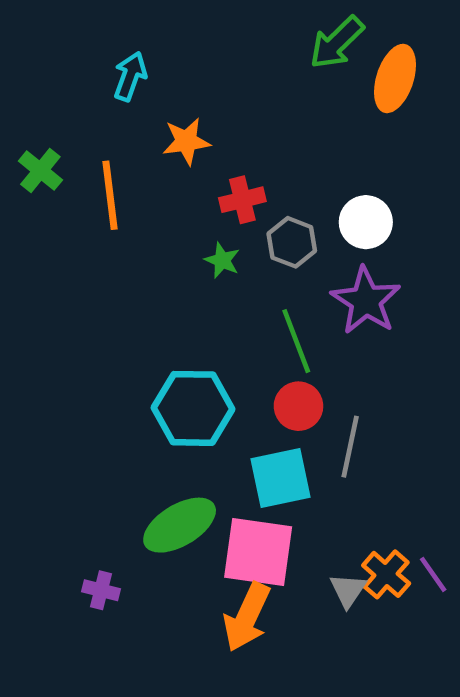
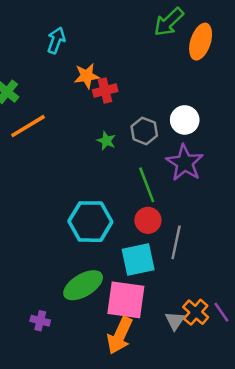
orange line: (110, 195) -> (28, 126), moved, turned 66
red cross: (242, 200) -> (105, 91), moved

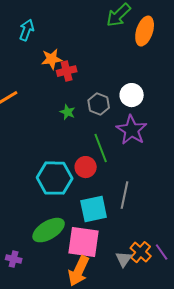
red circle: (148, 220) -> (86, 167), moved

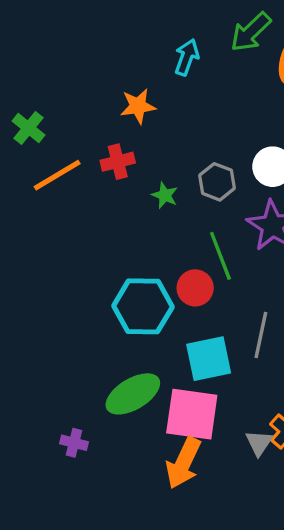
cyan arrow: (27, 30) -> (187, 57), moved
red cross: (67, 71) -> (118, 162), moved

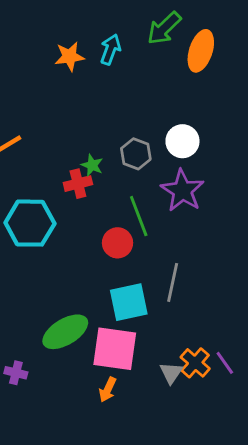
orange star: (138, 106) -> (70, 56), moved
red cross: (118, 162) -> (78, 184), moved
cyan hexagon: (143, 306) -> (30, 223), moved
orange arrow: (183, 463) -> (108, 390), size x0.6

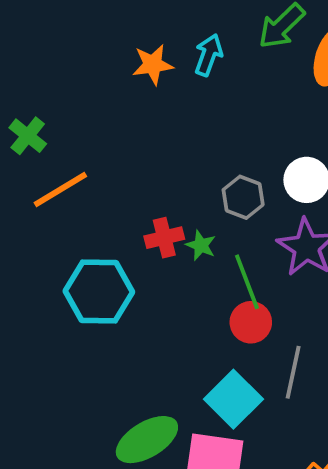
green star: (92, 165) -> (201, 245), moved
red circle: (118, 243) -> (251, 322), moved
cyan square: (129, 302) -> (233, 399), turned -33

